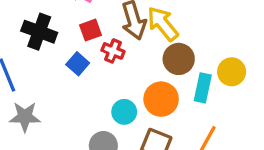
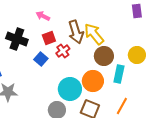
red cross: (113, 51) -> (63, 51), turned 32
yellow circle: (232, 72) -> (137, 55), moved
cyan circle: (124, 112) -> (70, 89), size x1.5

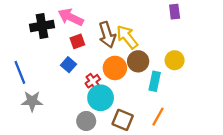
pink arrow: (43, 16) -> (71, 17), size x1.6
black cross: (17, 39) -> (42, 26), moved, turned -30
red cross: (63, 51) -> (93, 81), moved
orange circle: (93, 81) -> (115, 68), moved

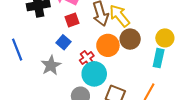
cyan rectangle: (155, 81) -> (159, 58), moved
gray star: (32, 101) -> (51, 65), moved, turned -30

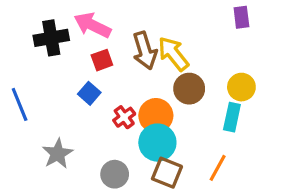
orange circle: (108, 45) -> (156, 116), moved
gray star: (51, 65) -> (58, 154), moved
cyan circle: (94, 74) -> (157, 143), moved

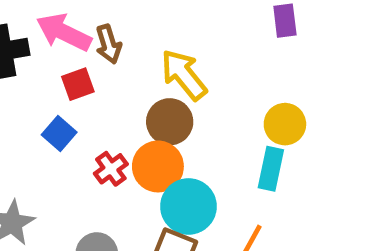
brown arrow: (145, 51) -> (109, 44), moved, size x0.7
brown circle: (189, 89) -> (170, 122), moved
cyan circle: (157, 143) -> (188, 206), moved

